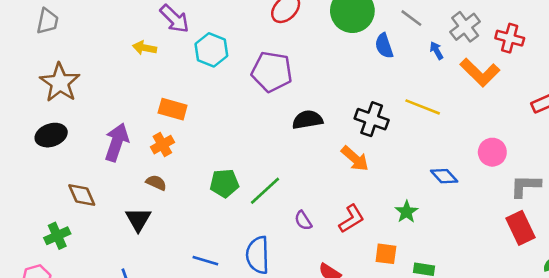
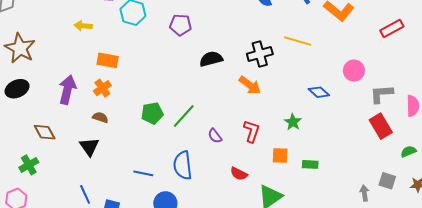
yellow arrow: (145, 48) -> (83, 26), moved
purple pentagon: (272, 72) -> (180, 25), size x0.7
black cross: (372, 119) -> (260, 54), turned -30
red L-shape: (352, 219) -> (252, 131), turned -35

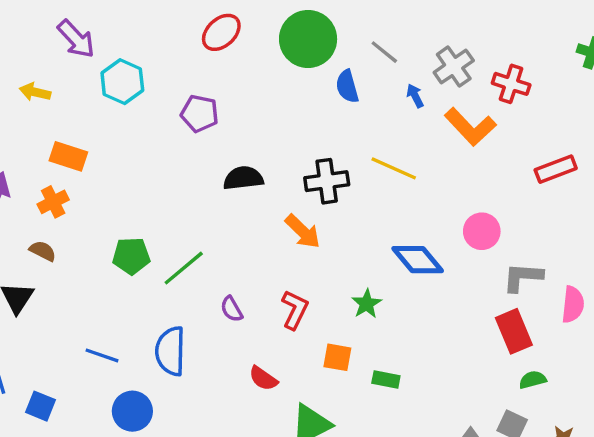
blue diamond: (319, 92) -> (418, 260), size x1.4
green semicircle: (408, 151) -> (533, 380), moved

